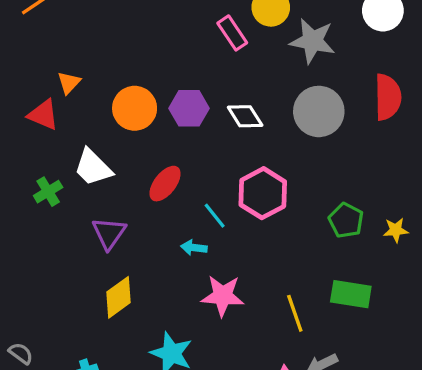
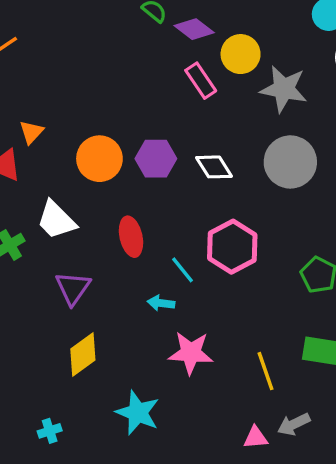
red ellipse: (165, 184) -> (131, 237), turned -51

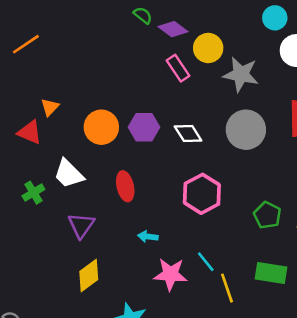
cyan line: (182, 270) -> (206, 262), moved

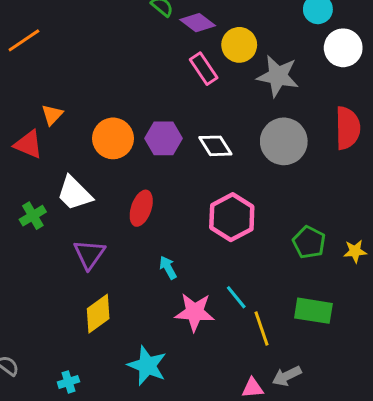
red ellipse: (125, 186) -> (141, 208), turned 32
cyan arrow: (148, 237) -> (168, 268), turned 54

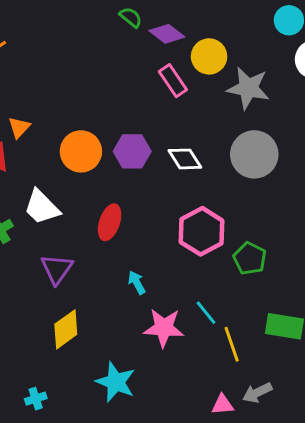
green pentagon: (309, 242) -> (250, 258), moved

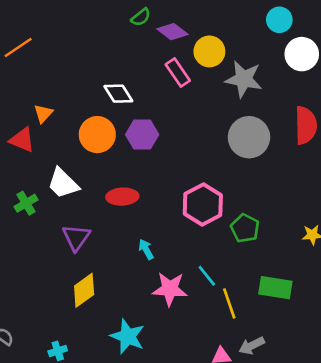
green semicircle: (131, 17) -> (141, 17), turned 102
white diamond: (185, 159) -> (118, 94), moved
red ellipse: (110, 222) -> (122, 197), turned 68

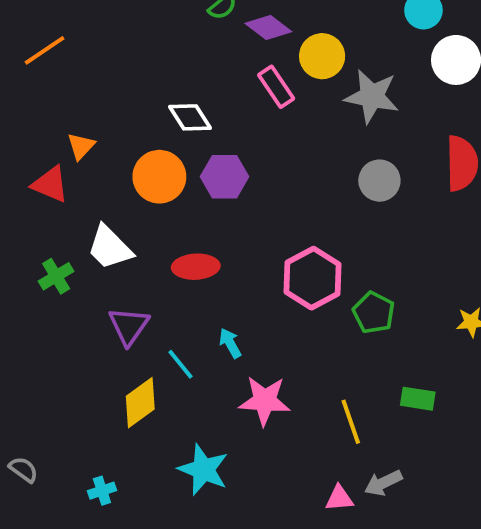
gray circle: (249, 137) -> (379, 181), size x0.7
cyan line: (207, 276) -> (180, 364), moved
green rectangle: (275, 288) -> (418, 399), size x0.7

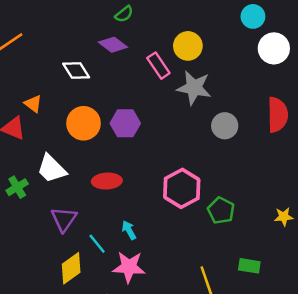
purple diamond: (268, 27) -> (113, 45), moved
gray star: (372, 96) -> (194, 88), moved
white diamond: (190, 117) -> (76, 70), moved
orange triangle: (81, 146) -> (33, 104), turned -36
pink star: (265, 401) -> (129, 267), moved

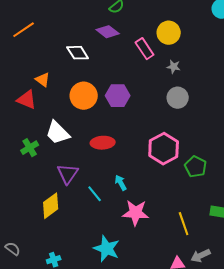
gray star: (194, 88) -> (174, 67), size x0.5
gray circle: (225, 126) -> (178, 98), moved
pink star: (129, 267) -> (136, 213), moved
yellow diamond: (71, 268) -> (51, 206), moved

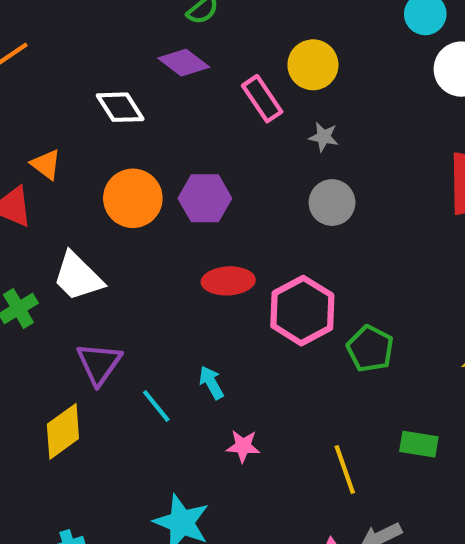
red ellipse: (103, 143) -> (228, 281), moved
pink star: (136, 213) -> (243, 446), size x0.6

